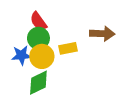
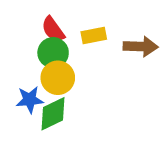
yellow rectangle: (68, 48) -> (94, 36), moved
blue star: (21, 55) -> (30, 100), moved

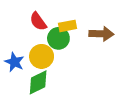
green circle: (53, 53) -> (58, 38), moved
blue star: (30, 100) -> (14, 62), moved, turned 30

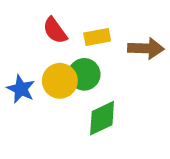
green circle: (58, 38) -> (84, 74), moved
green diamond: (38, 82) -> (102, 118), moved

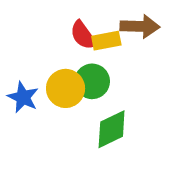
red semicircle: (55, 31) -> (83, 35), moved
brown arrow: (146, 48) -> (140, 26), moved

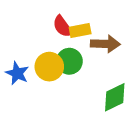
brown arrow: (140, 26) -> (105, 44), moved
green diamond: (112, 129) -> (115, 97), moved

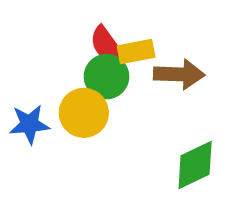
green circle: (69, 61) -> (107, 77), moved
blue star: (17, 73) -> (29, 124), turned -30

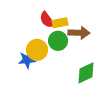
green circle: (107, 77) -> (58, 41), moved
blue star: (29, 124) -> (27, 60), moved

